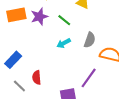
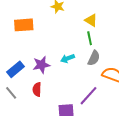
purple star: (39, 17) -> (41, 65), moved
green line: (64, 20) -> (90, 38), moved, turned 32
gray line: (19, 86) -> (11, 93), moved

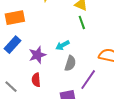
gray semicircle: (94, 58) -> (70, 63), moved
blue rectangle: (16, 69) -> (13, 45), moved

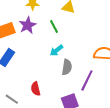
green line: (82, 22) -> (54, 27), moved
purple star: (37, 55) -> (28, 25), moved

